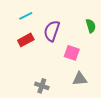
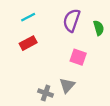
purple semicircle: (52, 31) -> (72, 20), moved
gray triangle: (80, 79) -> (67, 85), moved, turned -42

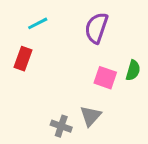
green semicircle: (99, 28) -> (133, 70), moved, turned 32
red rectangle: (28, 43) -> (23, 59), moved, turned -42

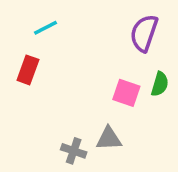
purple semicircle: (96, 28) -> (144, 33), moved
gray triangle: (91, 116) -> (109, 139), turned 45

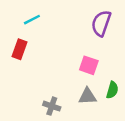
green semicircle: (160, 84) -> (112, 90), moved
gray triangle: (109, 139) -> (88, 96), moved

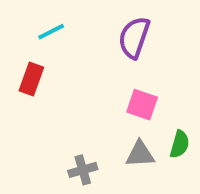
purple semicircle: (101, 23) -> (134, 37), moved
gray cross: (52, 106) -> (83, 170), turned -35

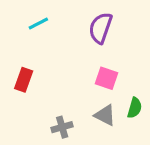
red rectangle: (31, 79) -> (24, 80), moved
gray triangle: (140, 154) -> (105, 115), turned 30

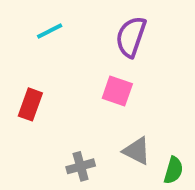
pink square: (106, 78) -> (117, 91), moved
green semicircle: (135, 108) -> (173, 170), moved

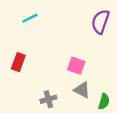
purple semicircle: (131, 37) -> (100, 22), moved
pink square: (117, 91) -> (76, 66), moved

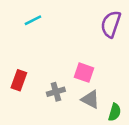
red rectangle: (18, 62) -> (19, 80), moved
gray cross: (48, 99) -> (56, 92), moved

